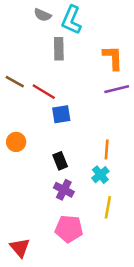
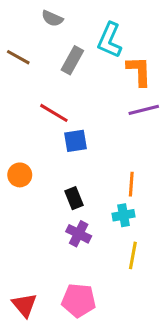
cyan L-shape: (71, 20) -> (110, 40), moved
gray rectangle: (59, 49) -> (72, 60), turned 30
brown line: (15, 82) -> (18, 57), moved
cyan cross: (100, 175) -> (124, 215), turned 30
pink pentagon: (69, 229) -> (79, 300), moved

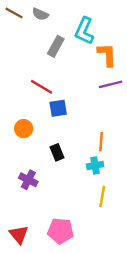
brown line: (18, 57) -> (14, 13), moved
orange circle: (20, 175) -> (24, 129), moved
purple cross: (79, 234) -> (28, 180), moved

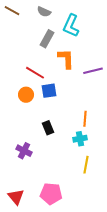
gray semicircle: (40, 14) -> (44, 12), moved
orange L-shape: (107, 55) -> (66, 59), moved
orange circle: (24, 129) -> (26, 95), moved

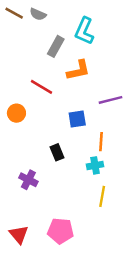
gray semicircle: (44, 12) -> (38, 14), moved
orange L-shape: (66, 59) -> (78, 70), turned 80
purple line: (93, 71) -> (111, 100), moved
blue square: (49, 91) -> (77, 119), moved
orange circle: (26, 95) -> (16, 113), moved

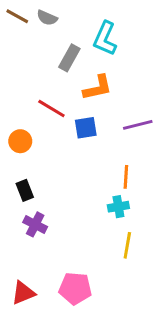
blue square: (77, 119) -> (86, 128), moved
black rectangle: (57, 152) -> (25, 190), moved
red triangle: (19, 234) -> (23, 293), turned 48

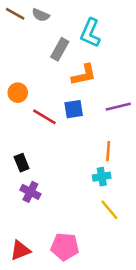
red line: (51, 108) -> (44, 117), moved
orange circle: (20, 141) -> (18, 93), moved
yellow line: (127, 245) -> (109, 210), turned -50

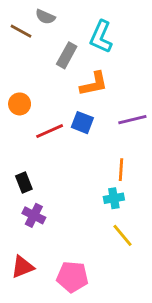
brown line: (15, 14) -> (21, 31), moved
blue square: (74, 109) -> (82, 123), turned 30
red line: (44, 117) -> (50, 131), turned -55
red triangle: (20, 250) -> (22, 267), moved

